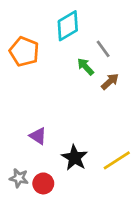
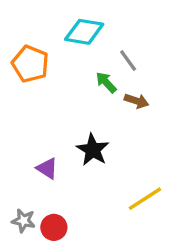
cyan diamond: (68, 26) -> (84, 32), turned 40
brown arrow: (110, 82) -> (136, 101), turned 60
black star: (75, 158) -> (93, 150), moved

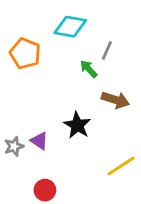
gray line: (128, 60) -> (107, 51), turned 60
brown arrow: (136, 101) -> (115, 100), moved, size x1.4
gray star: (24, 221) -> (14, 146), moved, turned -30

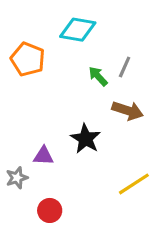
gray line: (107, 51) -> (125, 67), moved
purple triangle: (39, 141) -> (43, 156), turned -30
gray star: (14, 146) -> (17, 178), moved

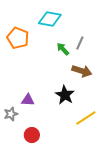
black star: (86, 139) -> (65, 95), moved

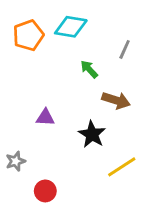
orange pentagon: (18, 38) -> (28, 35), moved, turned 30
gray line: (80, 43) -> (125, 49), moved
purple triangle: (28, 100) -> (45, 117), moved

